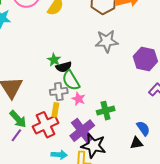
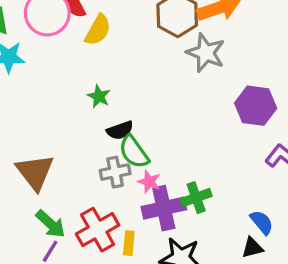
gray star: (107, 41) -> (206, 53), moved, turned 30
green star: (54, 60) -> (99, 96), moved
yellow rectangle: (55, 110) -> (129, 243), moved
purple cross: (82, 131) -> (164, 208), moved, turned 30

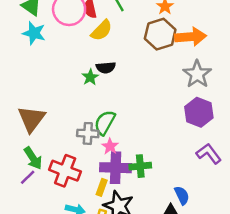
gray star: (206, 53) -> (197, 74), moved
black semicircle: (120, 130) -> (106, 68), moved
green semicircle: (134, 152) -> (105, 123), turned 50
red cross: (98, 230) -> (65, 171), turned 36
yellow rectangle: (129, 243) -> (102, 187), moved

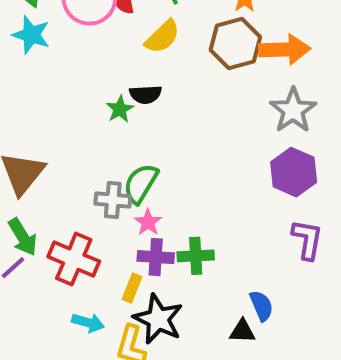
yellow semicircle: (102, 30) -> (162, 37), moved
purple L-shape: (209, 154) -> (307, 240), turned 45
purple cross: (116, 168) -> (156, 257), size x0.7

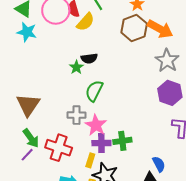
yellow semicircle: (162, 37) -> (85, 22), moved
orange arrow: (284, 49) -> (160, 29), turned 35
green semicircle: (141, 183) -> (94, 91), moved
pink star: (148, 222) -> (96, 125), size x1.5

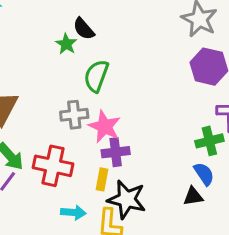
black semicircle: (89, 58) -> (84, 29), turned 63
green cross: (122, 141) -> (209, 141), moved

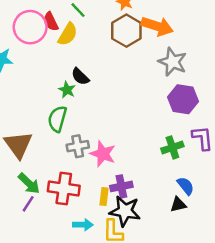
green semicircle: (96, 76) -> (57, 119), moved
green cross: (209, 141) -> (172, 147), moved
purple cross: (116, 152) -> (121, 186), moved

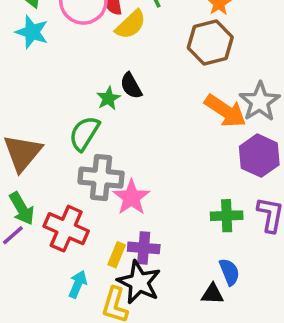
orange arrow: (157, 26) -> (225, 111), moved
gray cross: (78, 146) -> (101, 178), size x1.4
cyan arrow: (83, 225) -> (78, 284), turned -84

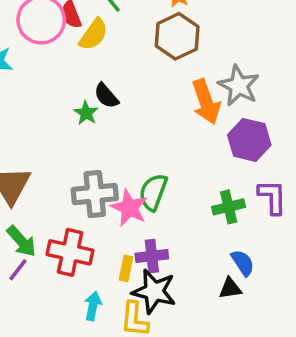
orange arrow: (225, 111) -> (206, 102), turned 48
green semicircle: (84, 133) -> (153, 192), moved

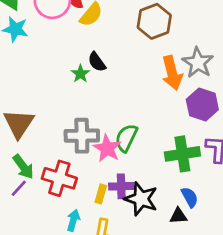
green cross: (229, 207) -> (182, 154), size x1.4
black star: (154, 291) -> (141, 199), moved

